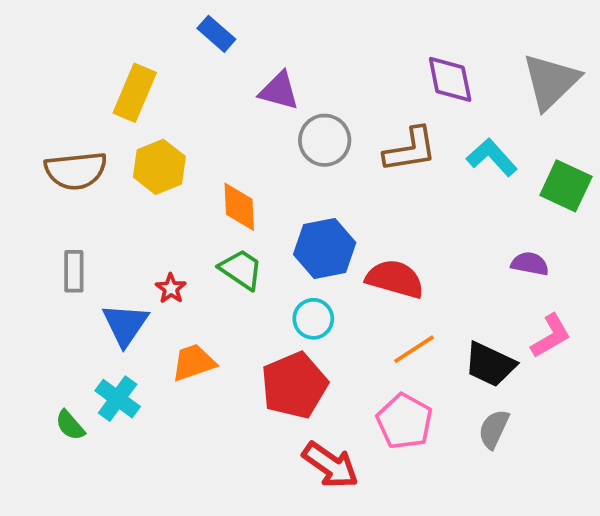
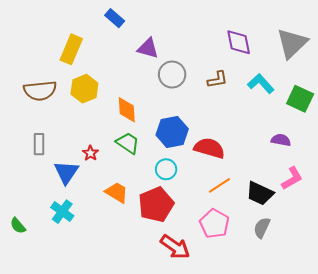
brown L-shape: (410, 150) -> (217, 80), size x0.7
orange trapezoid: (194, 362) -> (117, 192), moved, turned 50
green semicircle: (70, 425) -> (18, 226), moved

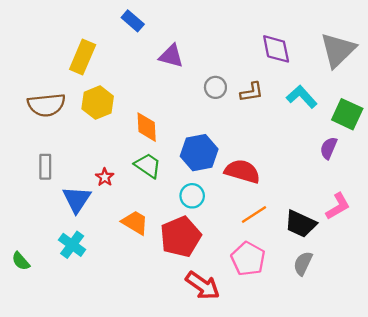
gray circle: (172, 75) -> (215, 87), moved, size x0.7
purple semicircle: (281, 140) -> (329, 148), moved, turned -78

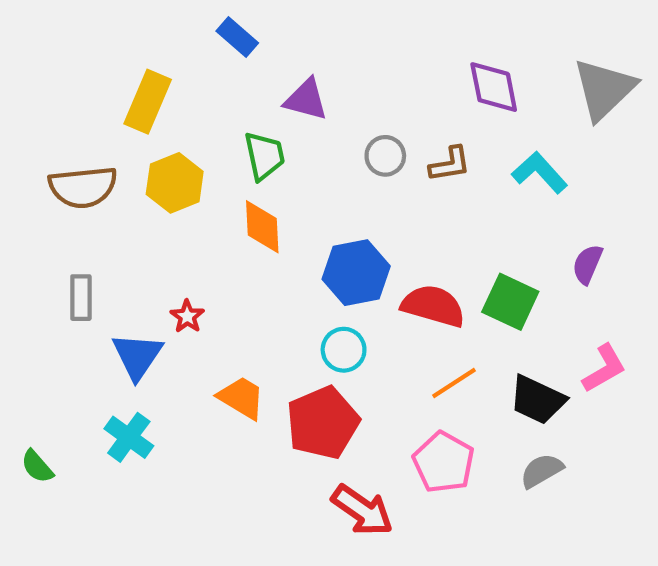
green square: (347, 114) -> (510, 302), moved
green trapezoid: (148, 165) -> (264, 156), moved, turned 44
gray semicircle: (303, 263) -> (542, 471), turned 35

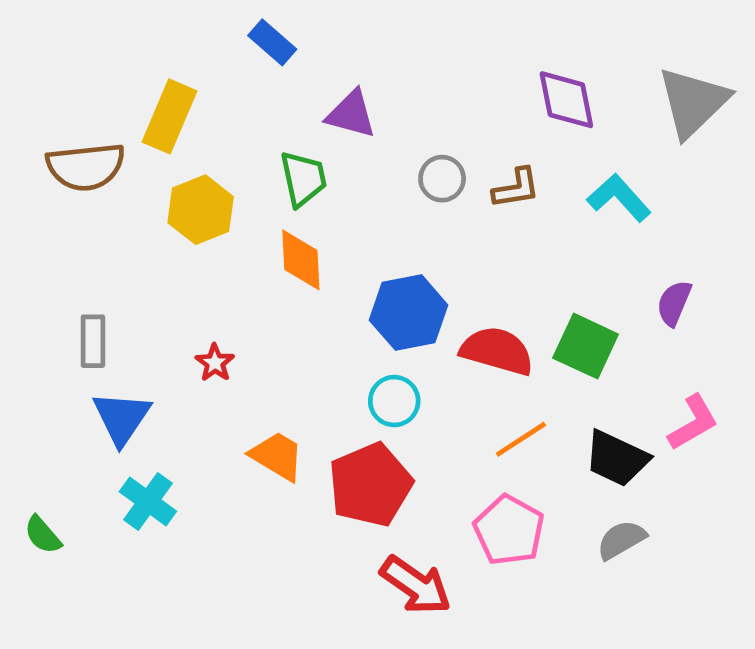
brown semicircle: (83, 187) -> (86, 167), moved
blue triangle: (137, 356) -> (122, 418), moved

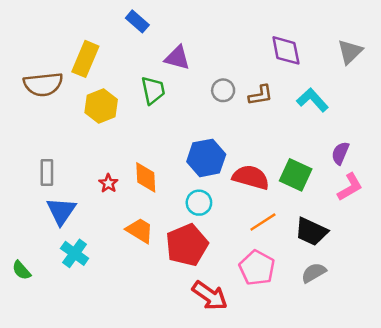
gray triangle: (693, 102) -> (350, 52), size x0.7
orange diamond: (301, 260) -> (146, 177), moved
pink L-shape: (693, 423) -> (350, 187), moved

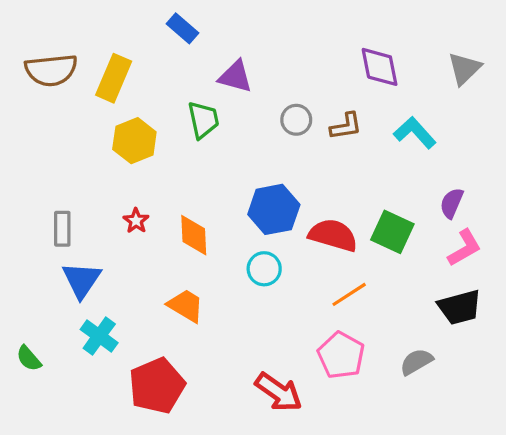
brown semicircle: (43, 84) -> (51, 70), moved
red star: (108, 183) -> (136, 221), moved
black trapezoid: (311, 232) -> (460, 307), moved, turned -40
red pentagon: (187, 245) -> (157, 386), moved

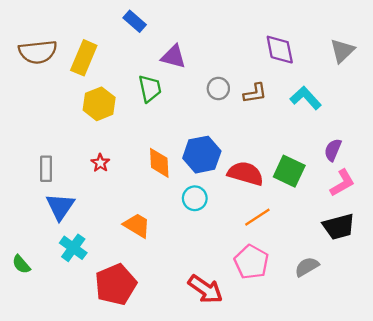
orange diamond: (194, 235) -> (159, 163), moved

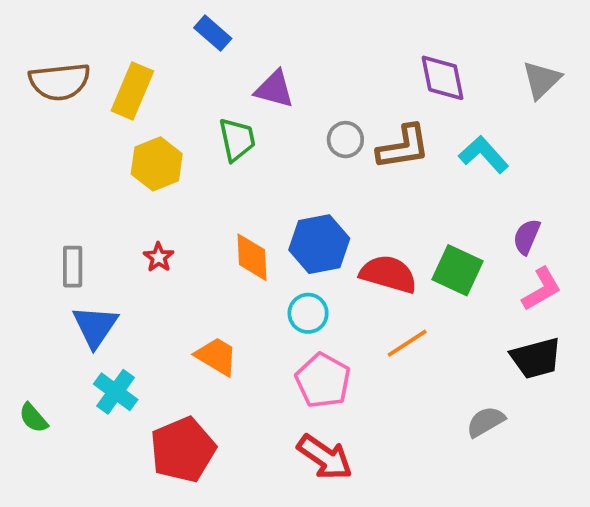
brown L-shape: (255, 93) -> (403, 147), size x1.4
pink pentagon: (251, 262) -> (323, 381), moved

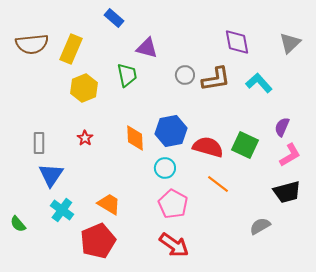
orange line: (407, 343) -> (218, 184), turned 70
orange trapezoid: (217, 356) -> (109, 204), moved

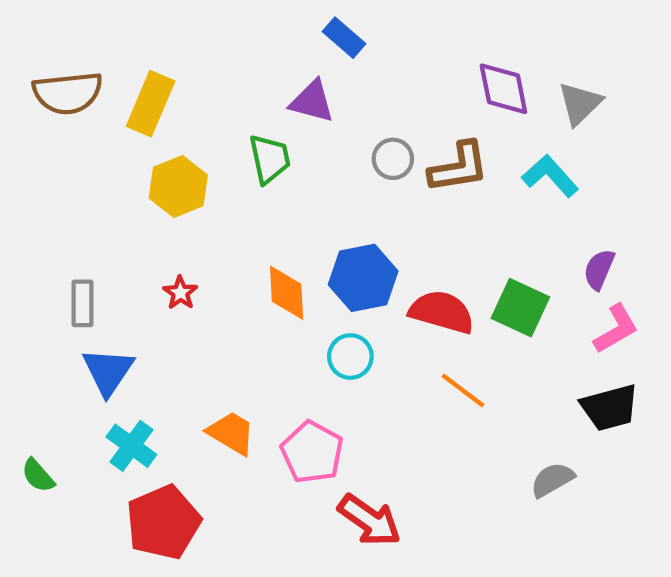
blue rectangle: (114, 18) -> (344, 38), moved
gray triangle: (290, 43) -> (580, 104), moved
pink pentagon: (173, 204) -> (312, 452), moved
red pentagon: (98, 241) -> (163, 522), moved

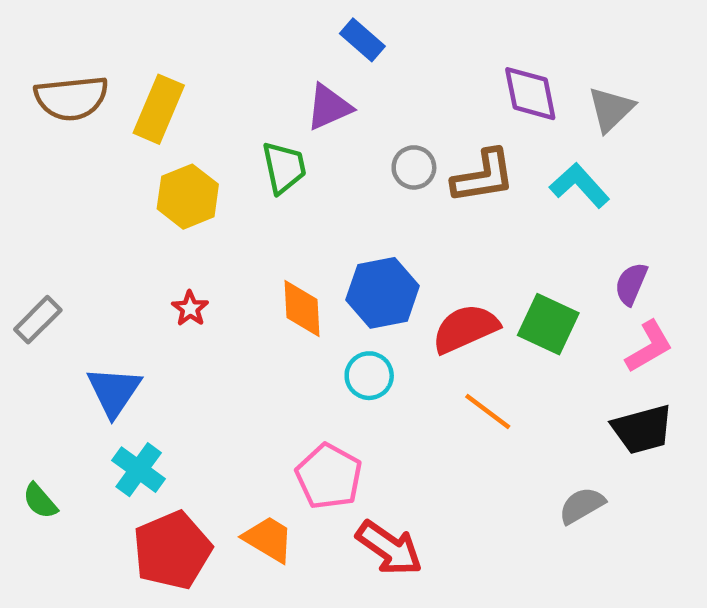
purple triangle: (312, 101) -> (329, 107), turned -39
gray rectangle: (83, 303) -> (38, 320), moved, turned 45
red semicircle: (442, 312) -> (465, 329), turned -40
orange trapezoid: (231, 433) -> (268, 539), moved

